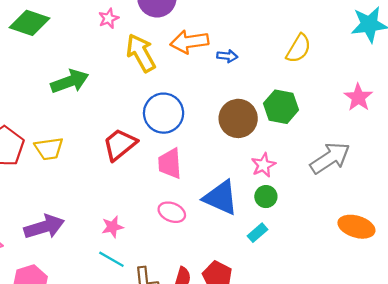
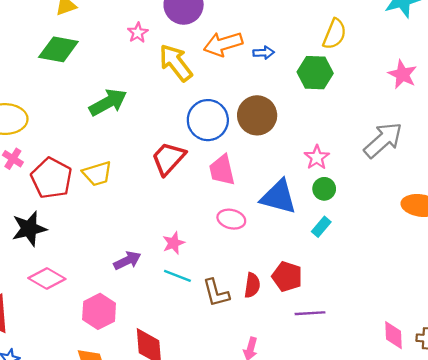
green hexagon: (281, 107) -> (315, 73), moved
brown circle: (238, 118) -> (257, 115), moved
purple arrow: (44, 227) -> (127, 261), moved, size x0.7

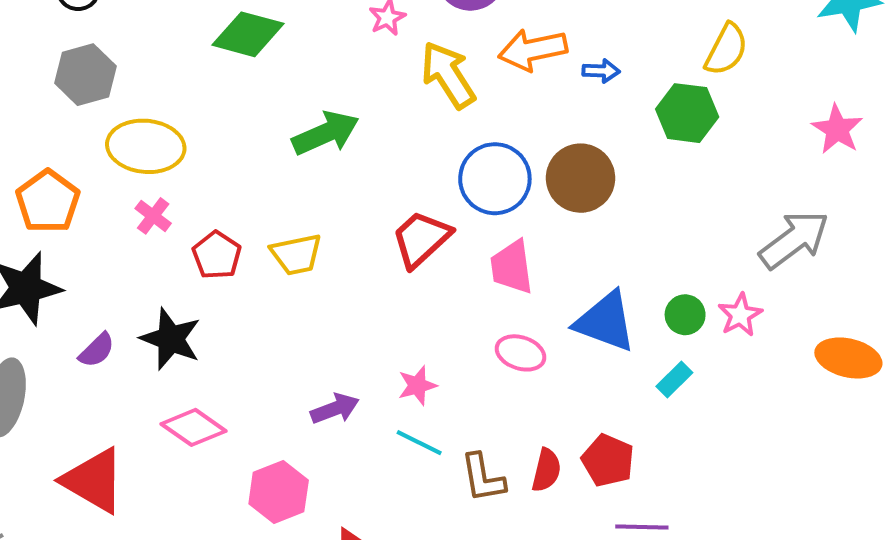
pink star: (317, 157) -> (740, 315), moved
red pentagon: (52, 178) -> (217, 255), size x0.7
black star: (29, 229) -> (171, 339), turned 30

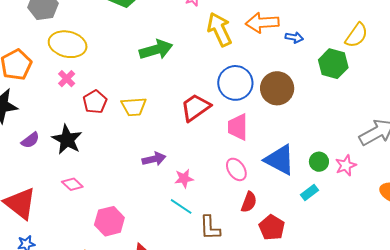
pink ellipse: (521, 353) -> (236, 169), turned 30
purple arrow: (335, 409) -> (154, 159), moved
pink diamond: (194, 427) -> (72, 184), size x0.7
red semicircle: (546, 470) -> (249, 202), moved

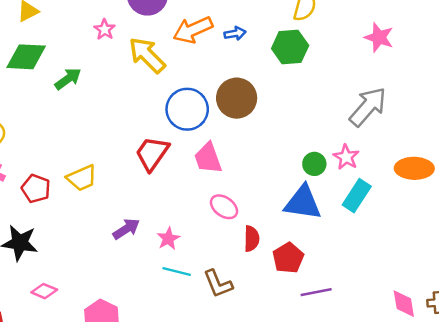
green arrow: (156, 50) -> (68, 79), moved, size x0.7
blue triangle: (280, 160) -> (303, 203), moved
cyan rectangle: (309, 192) -> (357, 196), moved, size x1.5
red pentagon: (272, 227) -> (288, 258), turned 30

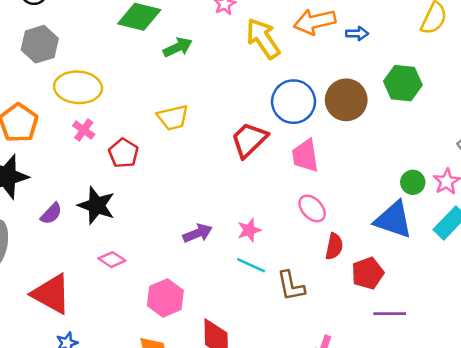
green hexagon: (290, 47) -> (403, 83), moved
yellow trapezoid: (82, 178) -> (173, 117), moved
purple arrow: (126, 229) -> (198, 233), moved

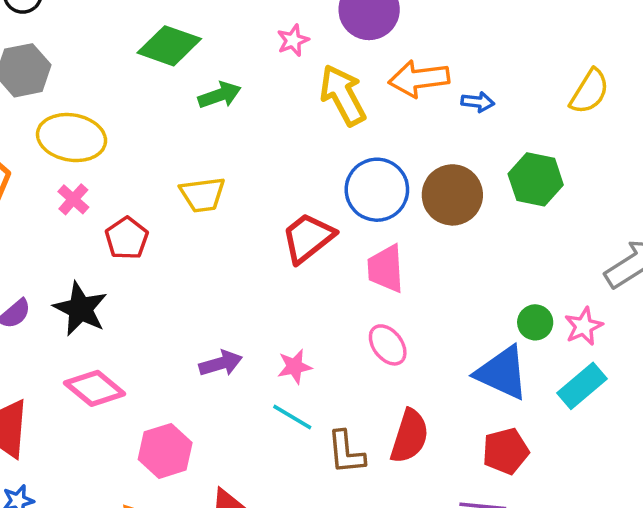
red semicircle: (334, 246) -> (410, 436), moved, size x1.4
pink diamond: (112, 260) -> (95, 388), size x1.5
red pentagon: (368, 273) -> (506, 451), moved

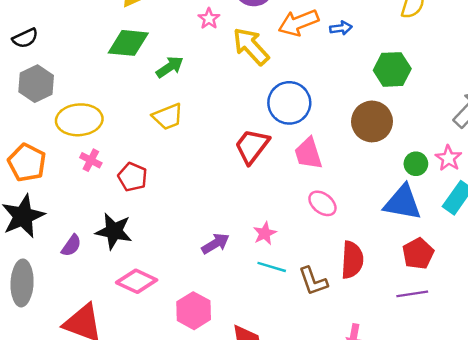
yellow trapezoid: (202, 195) -> (168, 117), moved
brown circle: (452, 195) -> (372, 121), moved

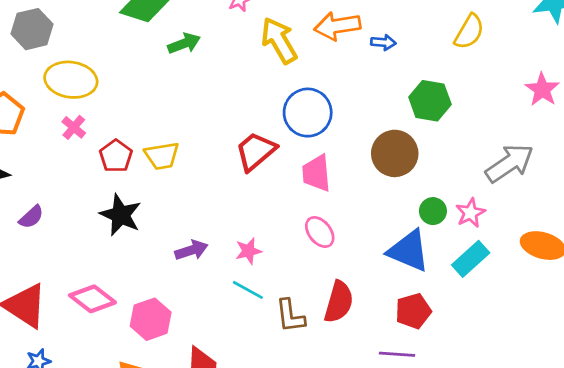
yellow trapezoid: (168, 117) -> (162, 156), moved
black star: (114, 231) -> (121, 215), moved
pink diamond: (137, 281) -> (92, 299), moved

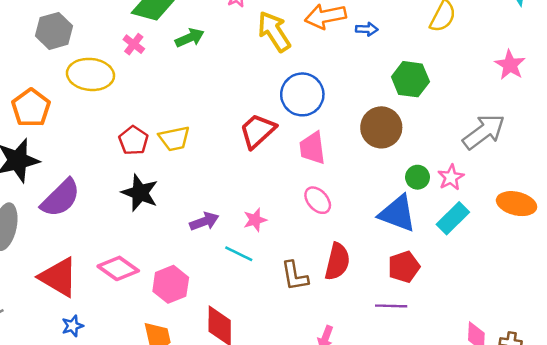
pink cross: (74, 127) -> (134, 44), moved
purple semicircle: (31, 217) -> (61, 198), size x1.8
cyan line: (248, 290) -> (239, 254), moved

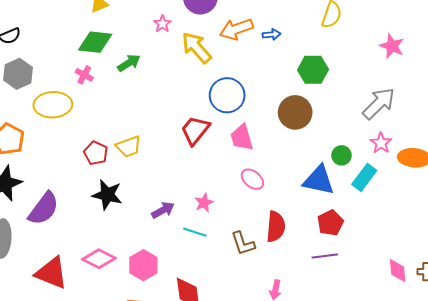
green circle: (418, 177) -> (342, 155), moved
pink star: (451, 177) -> (381, 143), moved

